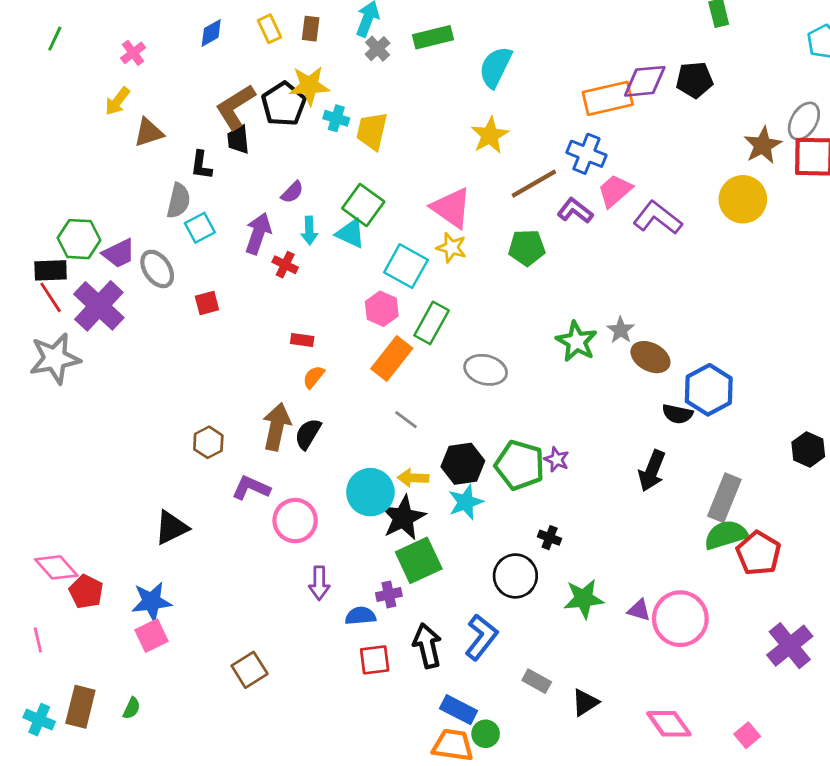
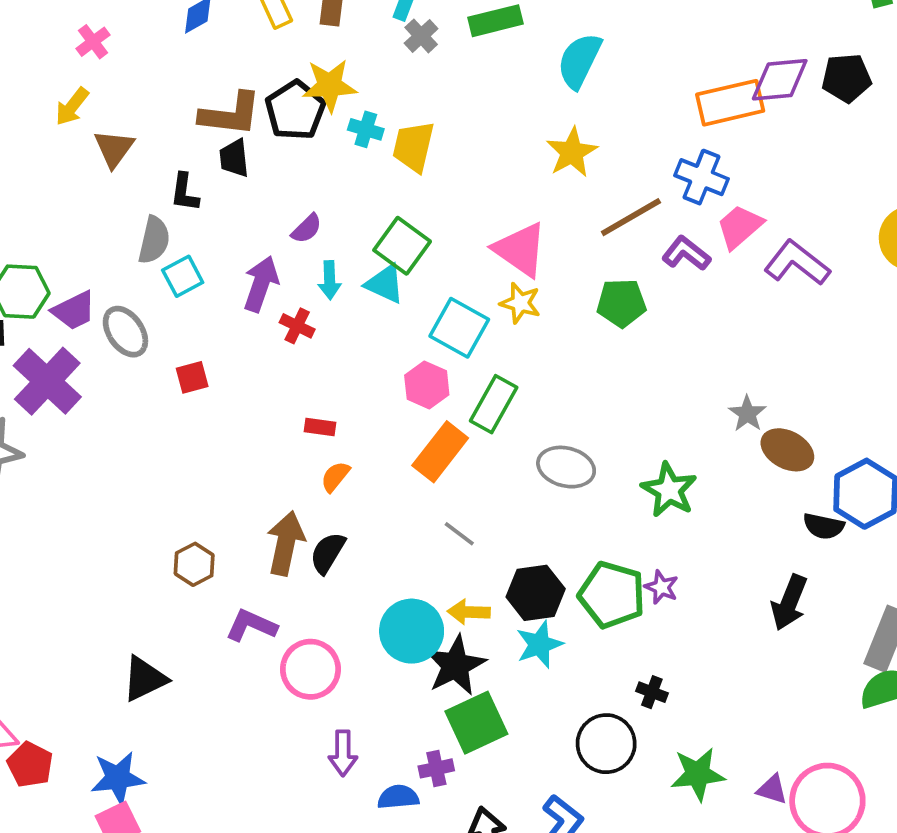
brown L-shape: (235, 107) -> (230, 114), turned -141
brown triangle: (149, 132) -> (114, 148), turned -36
green star: (577, 341) -> (669, 490), moved

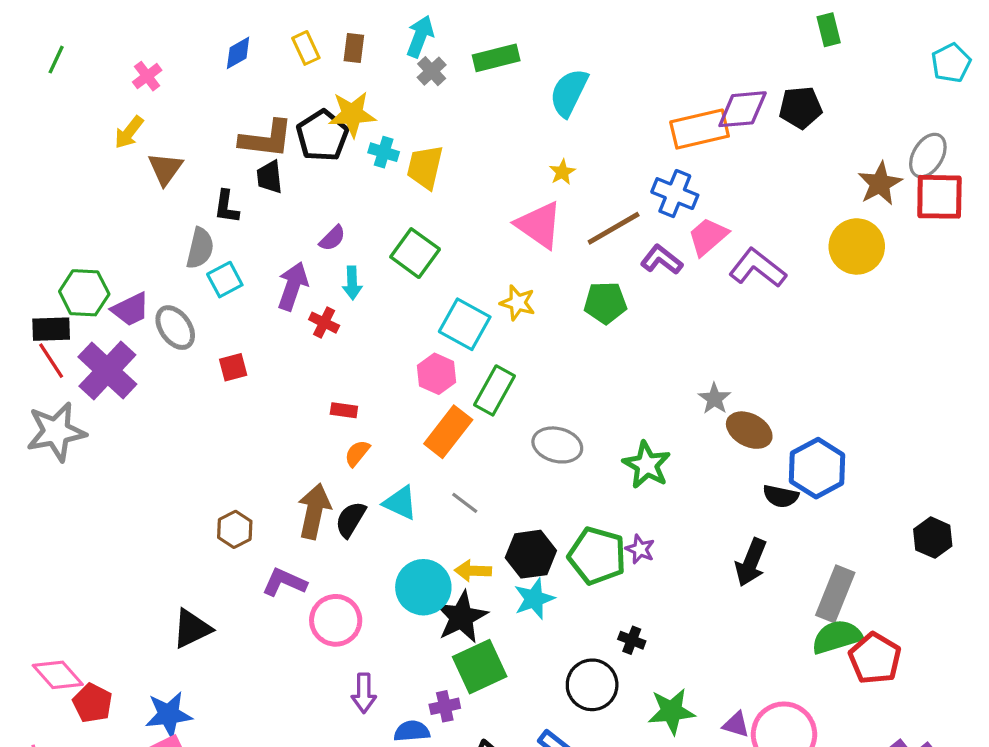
yellow star: (572, 152) -> (562, 172), size x0.6
pink triangle: (520, 250) -> (539, 225), moved
cyan triangle: (385, 284) -> (400, 503), moved

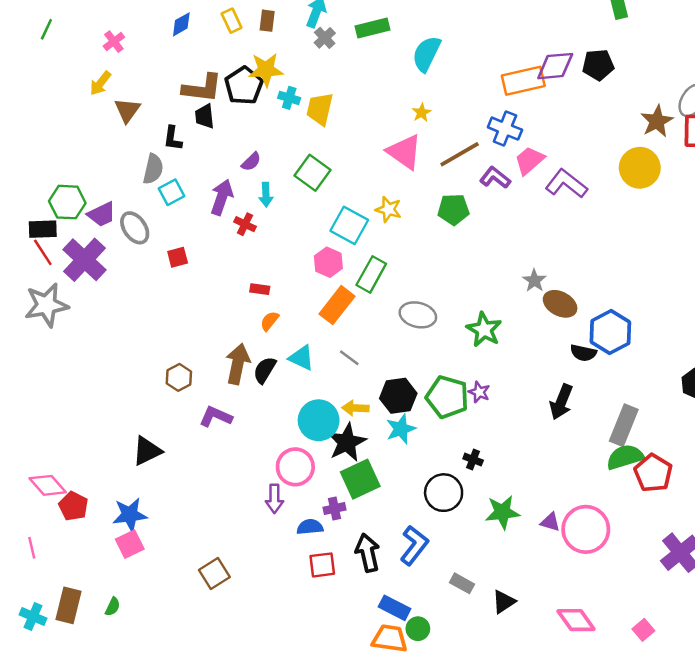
pink circle: (336, 620) -> (295, 467), moved

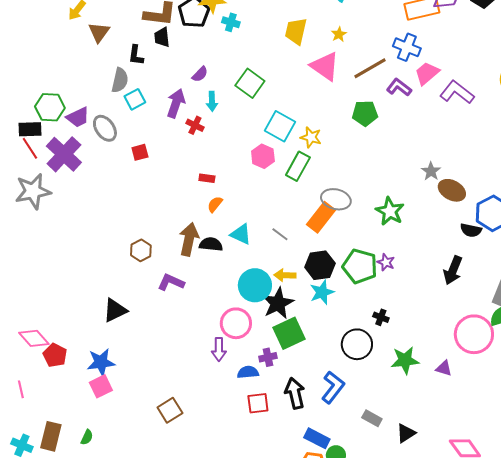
yellow trapezoid: (320, 109) -> (296, 31), moved
yellow star: (388, 209) -> (311, 137), moved
orange rectangle: (337, 305) -> (321, 217), moved
black semicircle: (265, 370) -> (211, 244), turned 65
pink circle: (586, 529) -> (474, 334), moved

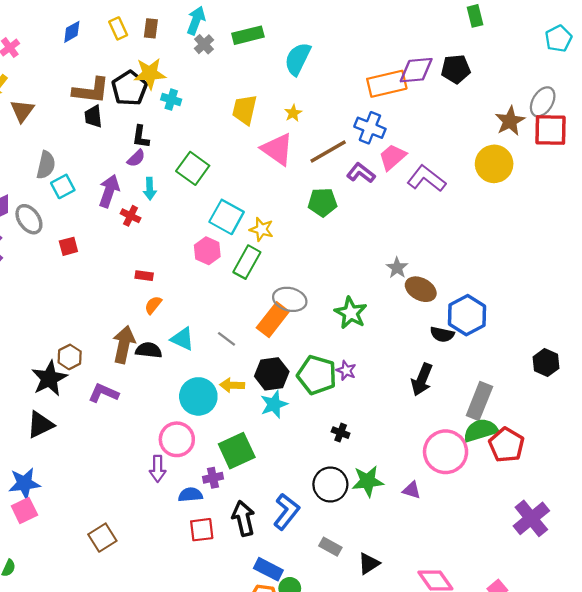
black L-shape: (136, 55) -> (141, 137), moved
black star: (278, 303) -> (49, 378), moved
black circle: (357, 344) -> (330, 485), moved

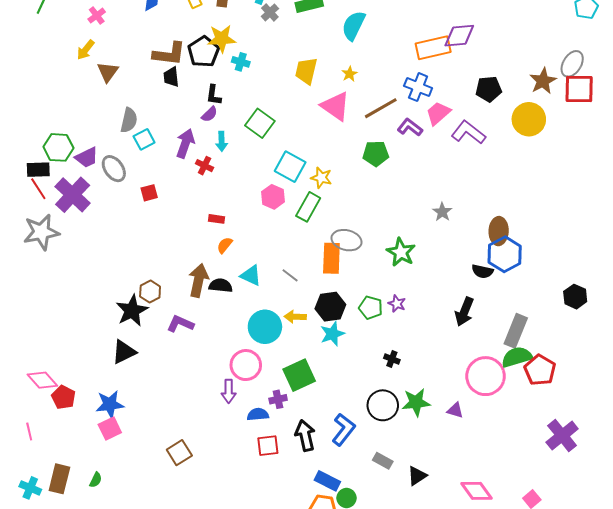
black pentagon: (456, 69) -> (489, 89), moved
brown ellipse: (421, 289) -> (499, 231), moved, turned 64
orange rectangle: (273, 320) -> (331, 258), turned -36
green pentagon: (317, 375) -> (371, 308), size x0.7

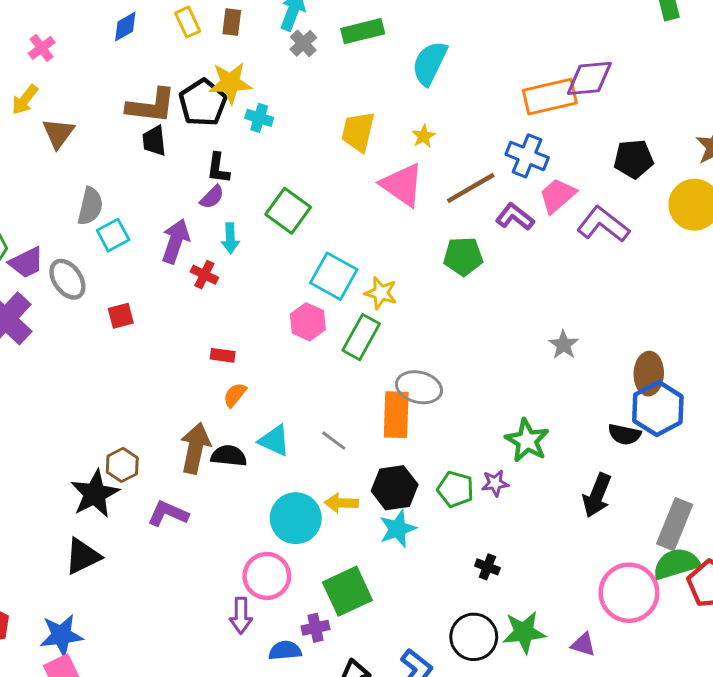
green star: (401, 252) -> (527, 441), moved
purple star: (397, 304) -> (495, 483), turned -30

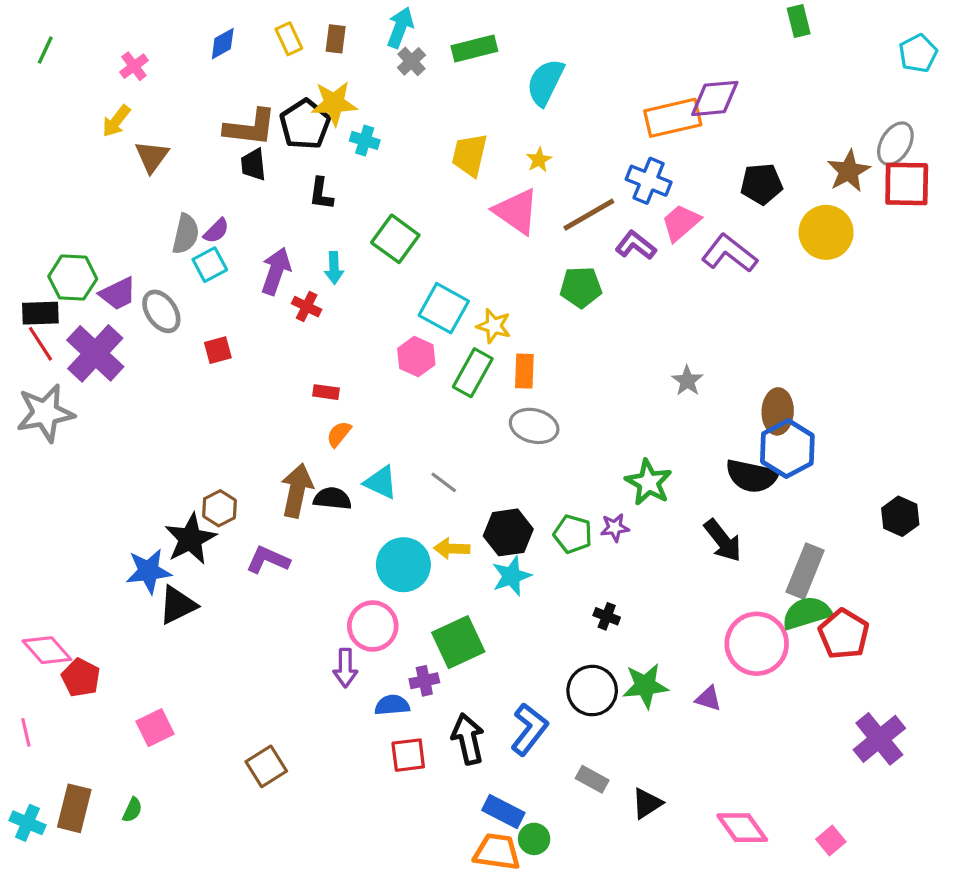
purple semicircle: (212, 197) -> (216, 231), moved
orange rectangle: (396, 415) -> (524, 371), moved, size x0.7
black semicircle: (624, 434) -> (752, 476), size x1.5
black arrow: (597, 495) -> (723, 540), turned -60
blue star: (61, 635) -> (149, 571), moved

